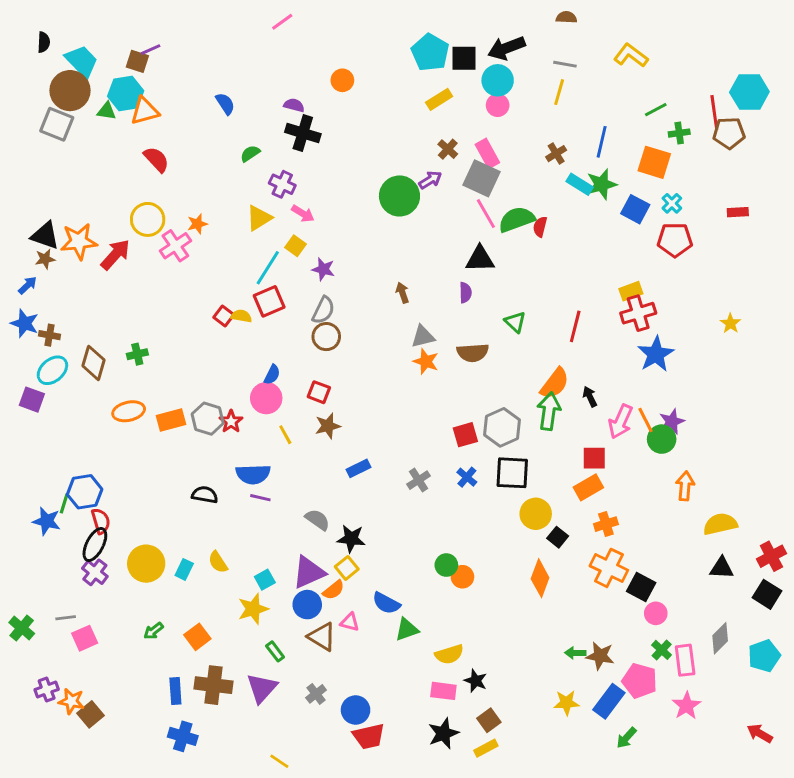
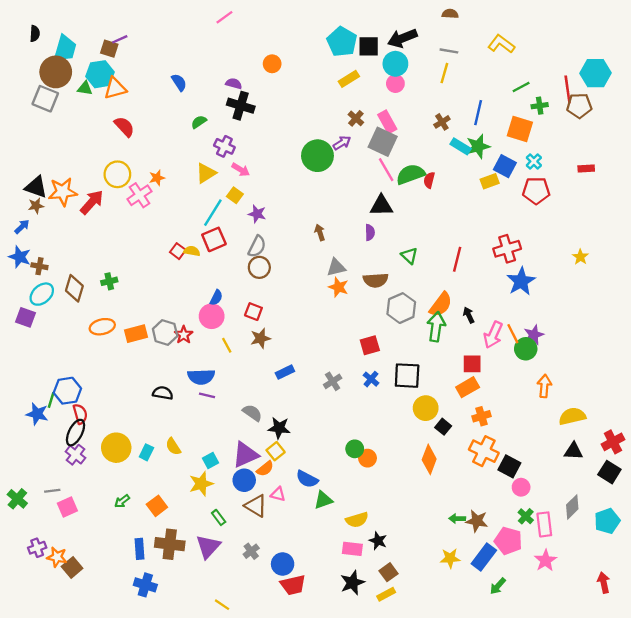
cyan trapezoid: (82, 61) -> (65, 49), turned 60
yellow rectangle: (631, 291) -> (490, 181), moved
gray hexagon: (502, 427) -> (401, 308), moved
red arrow: (760, 733) -> (604, 583), turned 48

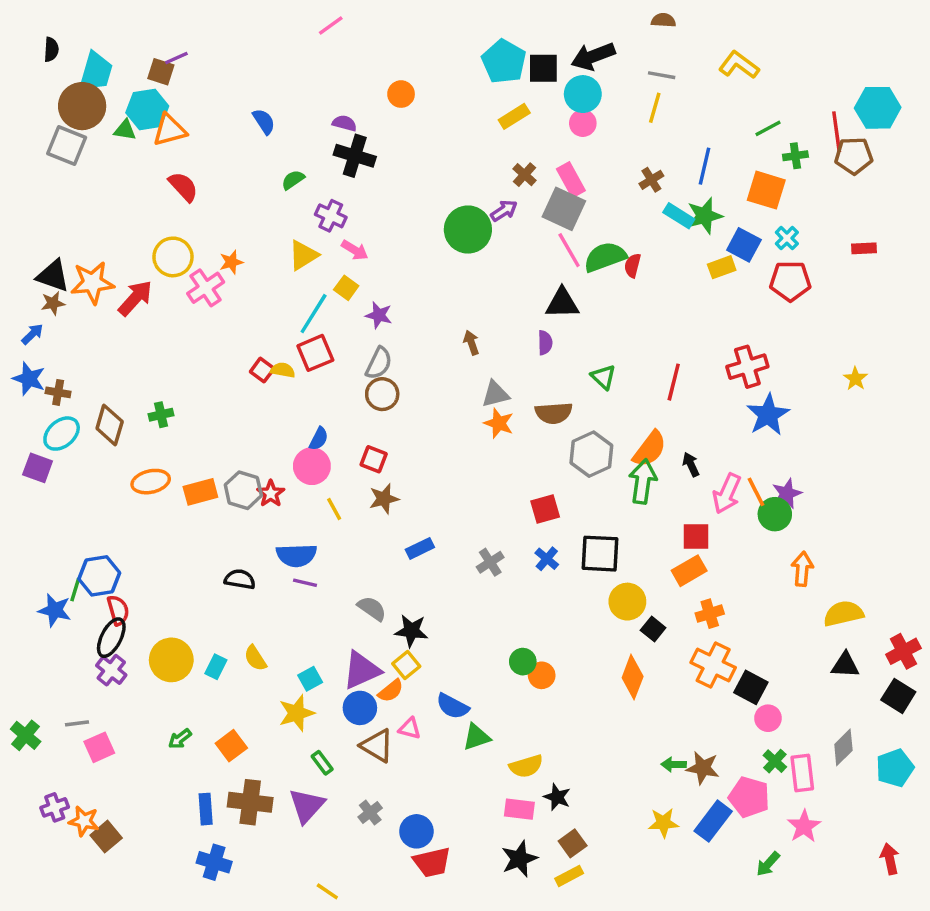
green arrow: (498, 586) -> (768, 864), moved

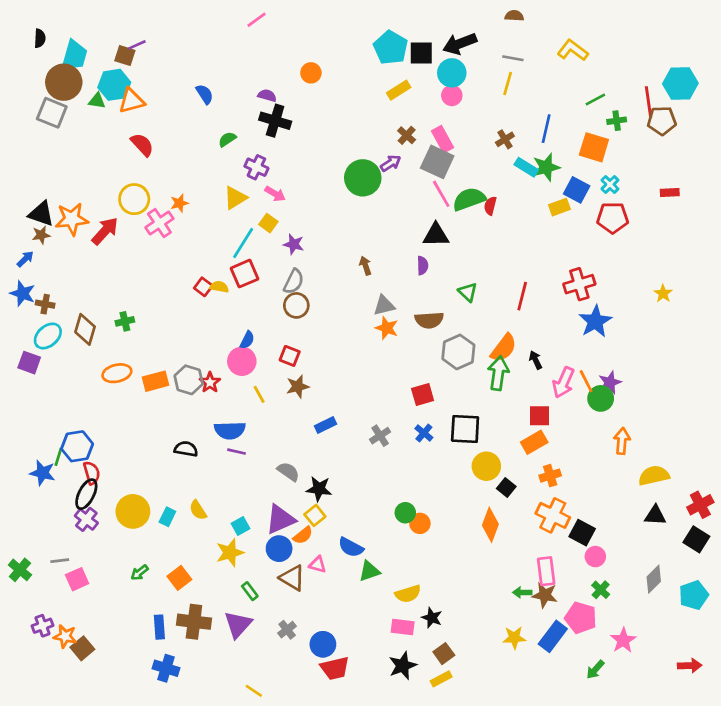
pink rectangle: (802, 773) -> (546, 571), moved
red arrow: (890, 859) -> (690, 666), turned 100

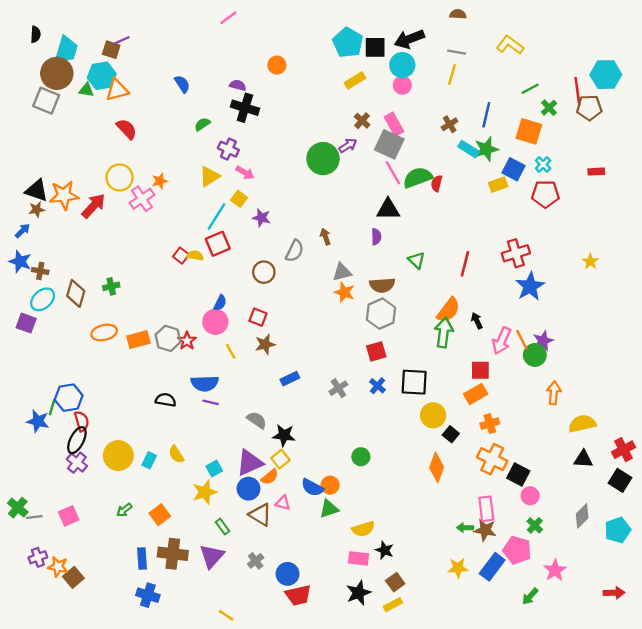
green cross: (617, 121) -> (549, 108), turned -35
gray semicircle: (294, 282) -> (295, 251), moved
gray hexagon: (458, 352) -> (381, 314), moved
orange circle: (420, 523) -> (330, 485), moved
gray line: (60, 561) -> (34, 517), moved

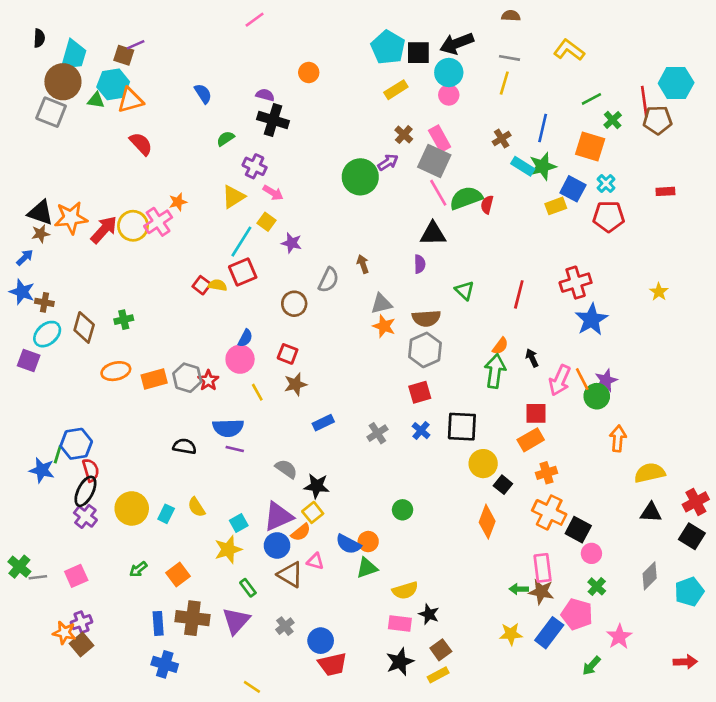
yellow circle: (120, 177) -> (133, 226), moved
orange semicircle: (448, 310) -> (500, 346), size x0.6
purple cross: (38, 557) -> (81, 622), moved

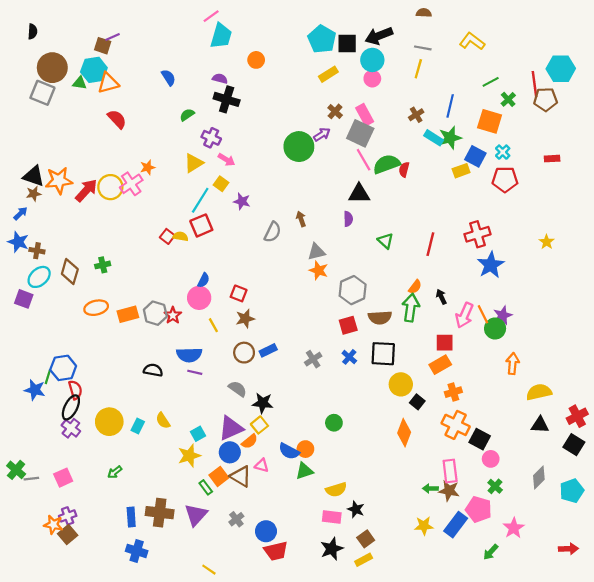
cyan trapezoid: (74, 55) -> (221, 36), moved
brown circle: (294, 304) -> (244, 353), moved
brown semicircle: (426, 318) -> (380, 318), moved
orange square: (178, 575) -> (219, 476), moved

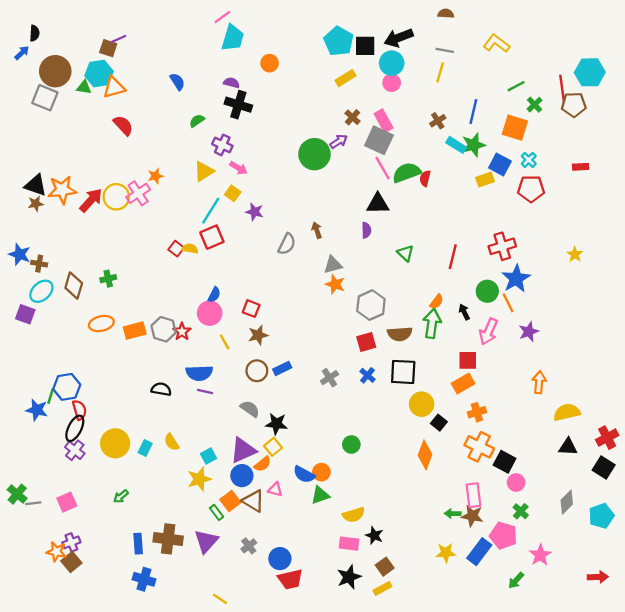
blue arrow: (20, 213) -> (22, 53), moved
orange line: (483, 314) -> (508, 303), moved
green circle: (495, 328) -> (487, 291), moved

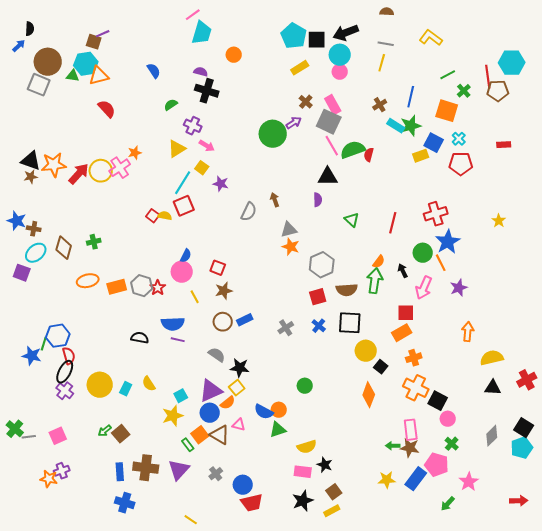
black square: (604, 468) -> (524, 428), moved
brown square: (71, 562) -> (121, 434), moved

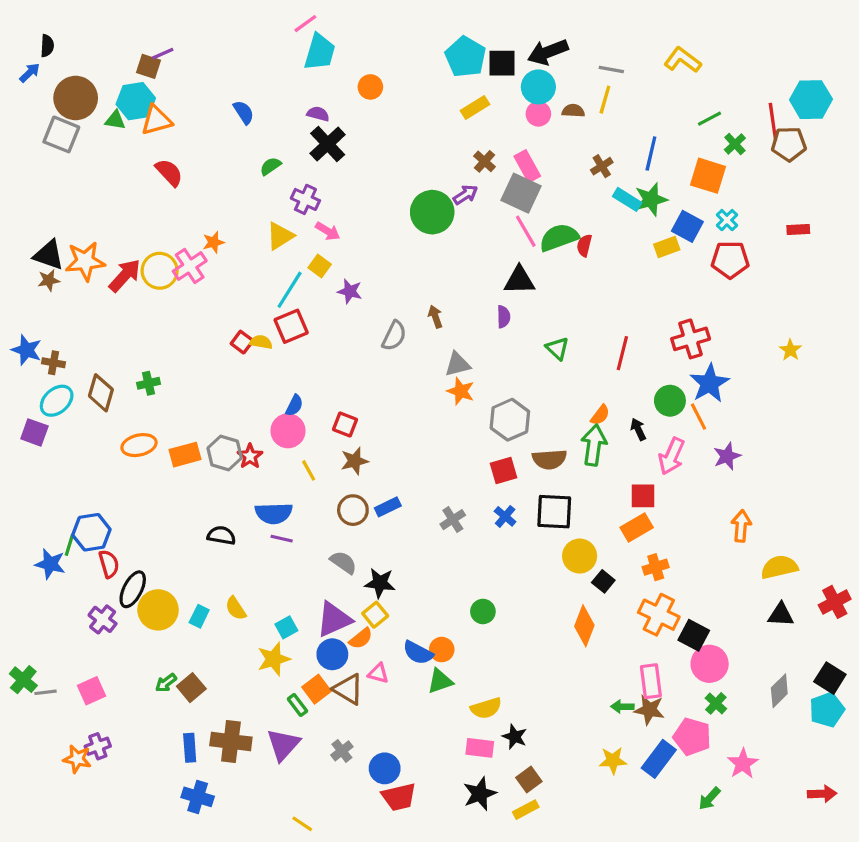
brown semicircle: (387, 12) -> (573, 111), moved
black cross: (207, 91) -> (328, 144), turned 30
black ellipse: (65, 372) -> (133, 589), moved
pink circle: (448, 419) -> (710, 664), size x1.5

